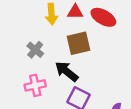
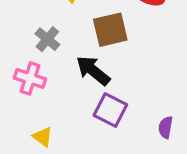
pink cross: (35, 85) -> (30, 78), moved, turned 30

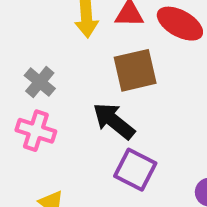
gray cross: (47, 39) -> (40, 82), moved

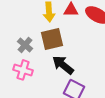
brown square: (135, 70) -> (52, 39), moved

